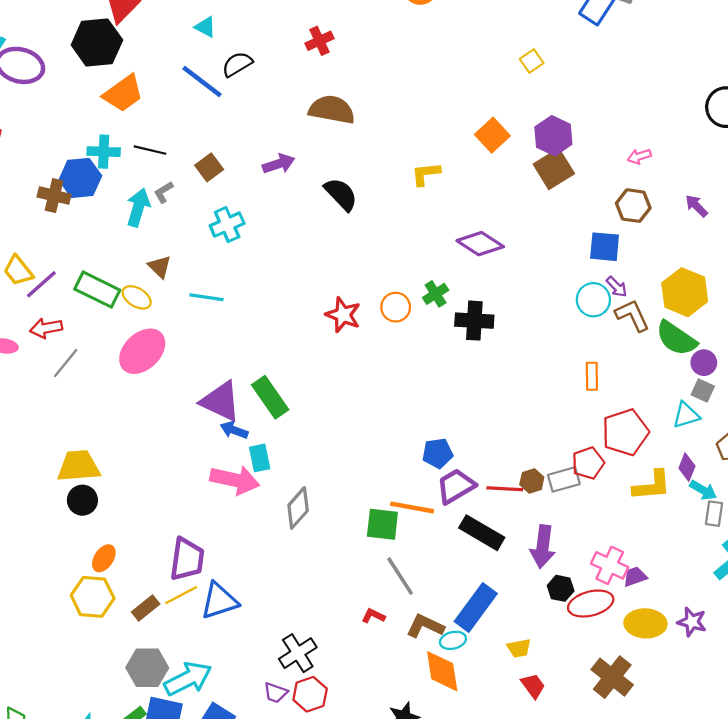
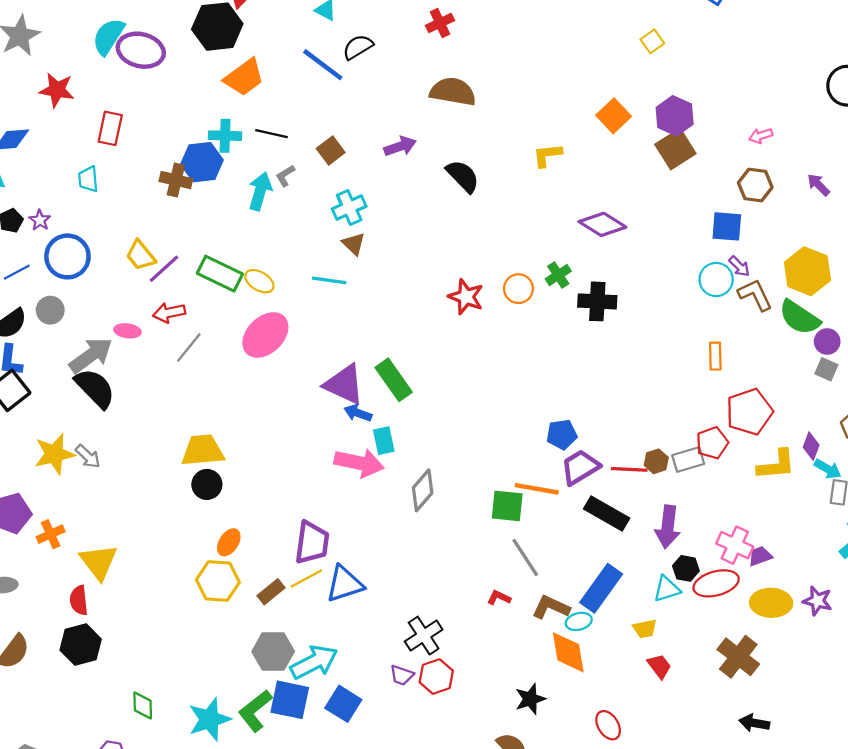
brown triangle: (160, 267) -> (354, 244), moved
cyan triangle: (686, 415) -> (667, 589), moved

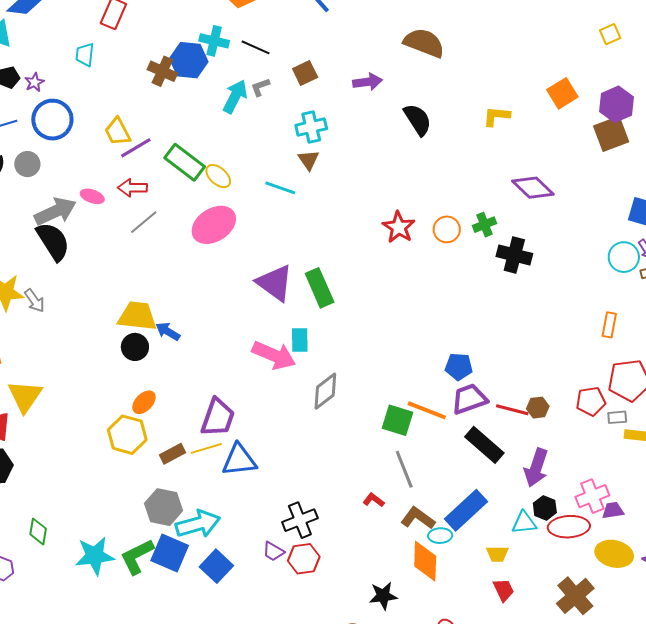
blue arrow: (358, 413) -> (168, 331), moved
gray rectangle: (688, 460) -> (617, 417), moved, size x0.7
pink cross: (735, 545) -> (592, 496), turned 32

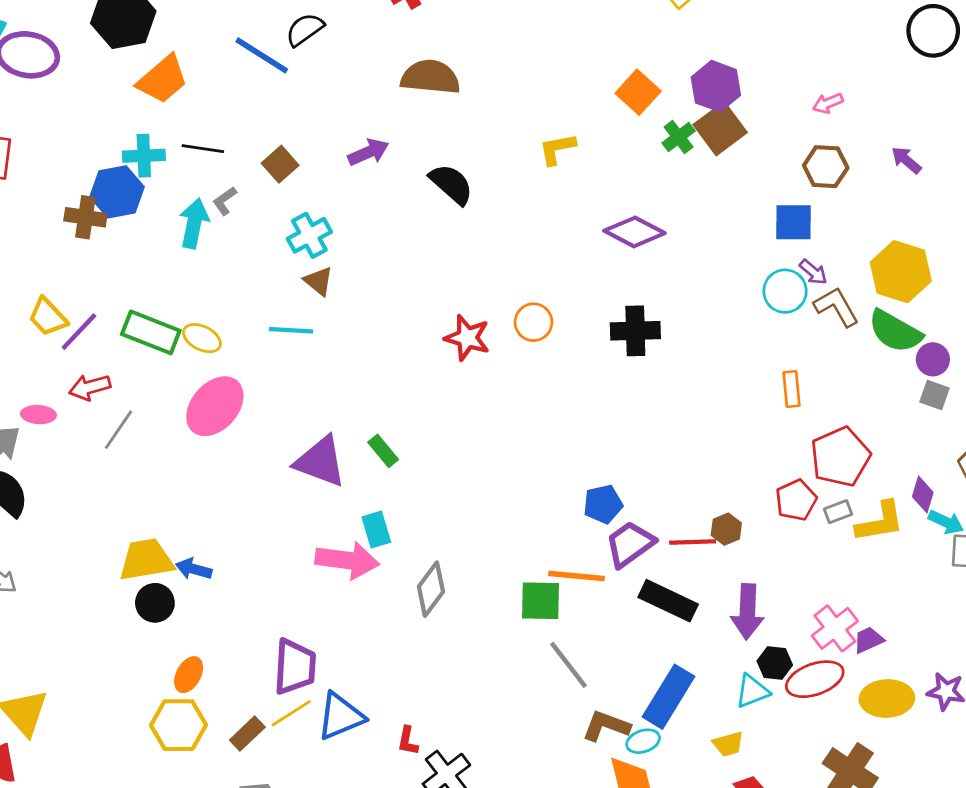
green cross: (485, 225) -> (679, 137), moved
green rectangle: (320, 288) -> (383, 451), size x0.6
red L-shape: (374, 500) -> (408, 741), moved, turned -100

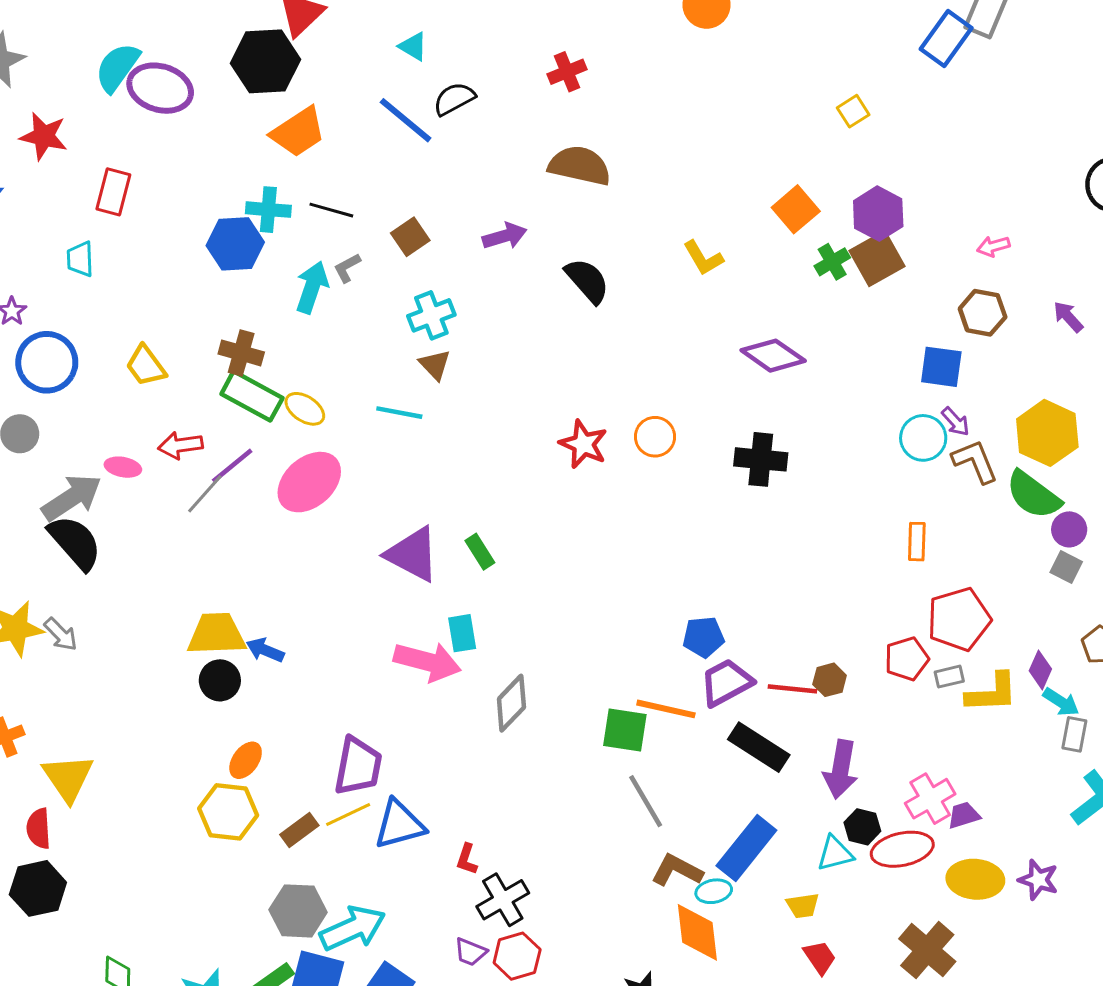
yellow L-shape: (557, 149) -> (703, 258), turned -117
brown cross: (85, 217) -> (241, 353), moved
purple line: (79, 332) -> (232, 466), moved

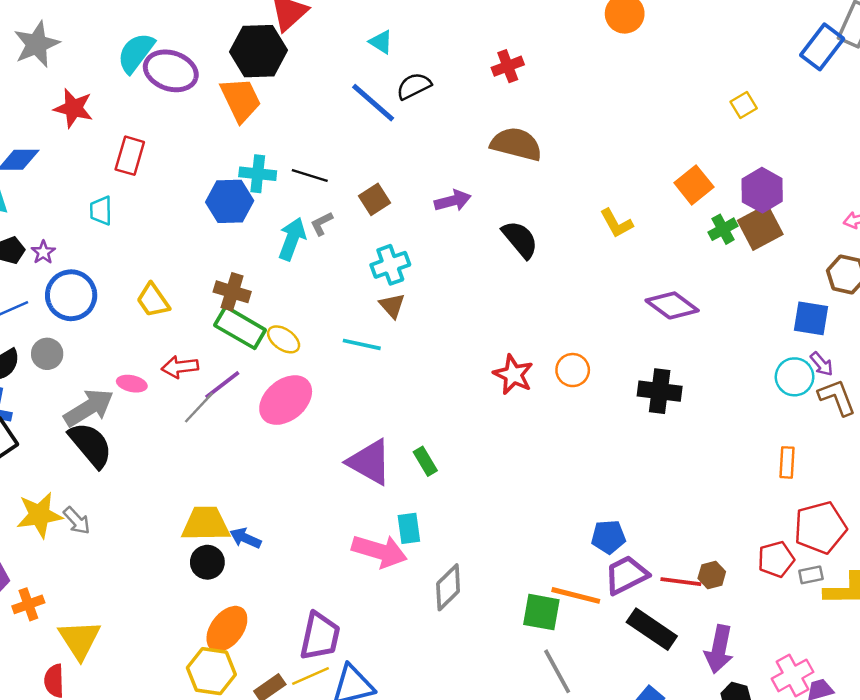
orange trapezoid: (298, 132) -> (241, 100), moved, turned -84
orange ellipse: (246, 760) -> (227, 629), size x1.5

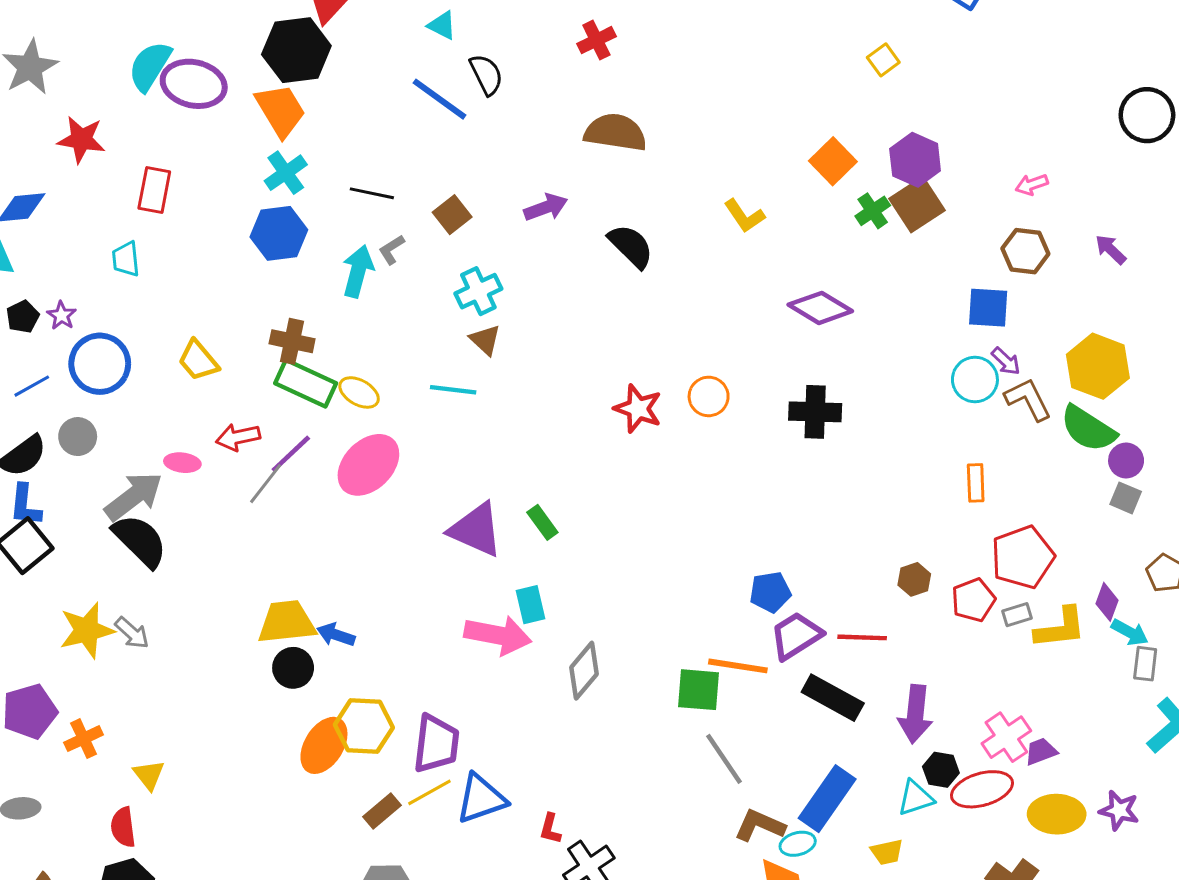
black semicircle: (414, 86) -> (486, 75), turned 96
cyan cross: (258, 174) -> (286, 173), moved, turned -36
brown hexagon: (712, 575) -> (914, 579), moved
yellow triangle: (80, 640) -> (149, 775), size x0.6
yellow hexagon: (211, 671) -> (364, 726), moved

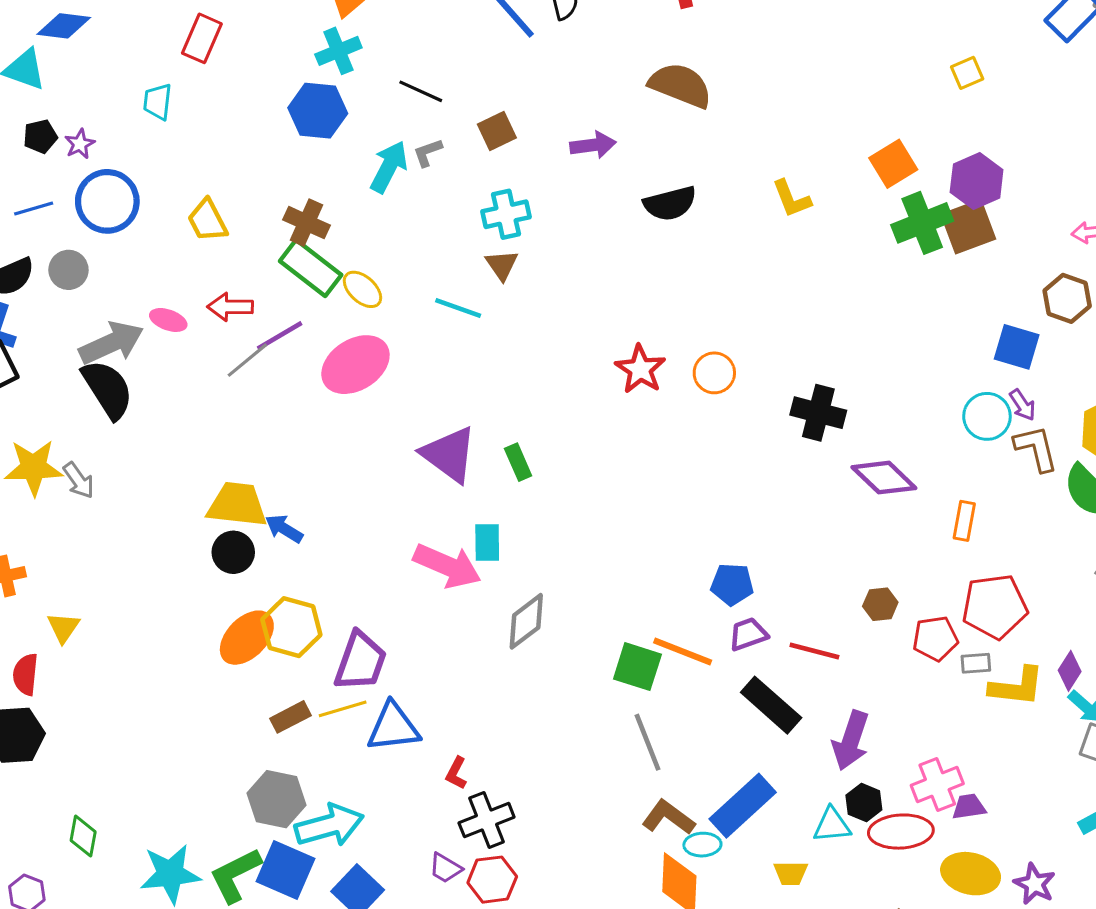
green cross: (873, 211) -> (922, 223), size x1.6
black semicircle: (631, 246) -> (670, 203), turned 108
purple diamond: (820, 308) -> (884, 478), moved
purple trapezoid: (796, 636) -> (748, 634), size x0.7

